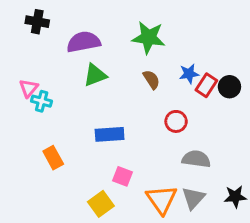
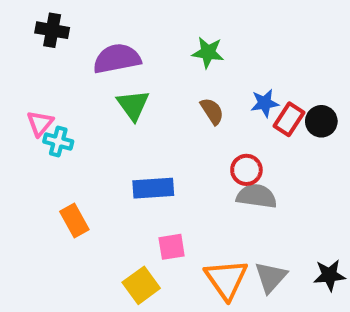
green star: (149, 38) -> (208, 52), size x0.7
green triangle: (95, 75) -> (133, 105), turned -45
gray semicircle: (196, 159) -> (257, 196), moved
pink square: (123, 176) -> (172, 247), turned -30

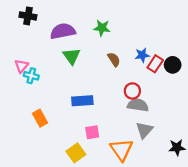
green star: (208, 52) -> (102, 28), moved
gray triangle: (271, 277) -> (144, 130), moved

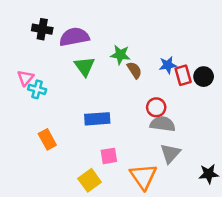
black cross: (28, 16) -> (42, 29), moved
green star: (102, 28) -> (120, 55), moved
red rectangle: (155, 64) -> (183, 75), turned -49

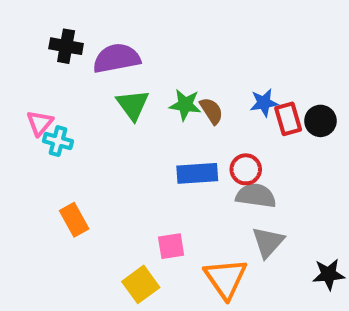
green star: (120, 55) -> (185, 105), moved
blue rectangle: (97, 119) -> (197, 173), moved

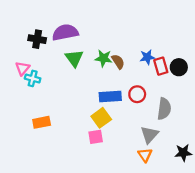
black cross: (66, 46) -> (37, 39), moved
gray semicircle: (256, 196) -> (164, 109), moved, turned 90
orange rectangle: (74, 220) -> (42, 122), turned -72
orange triangle: (226, 278) -> (145, 155), moved, size x0.6
yellow square: (141, 284) -> (101, 118), moved

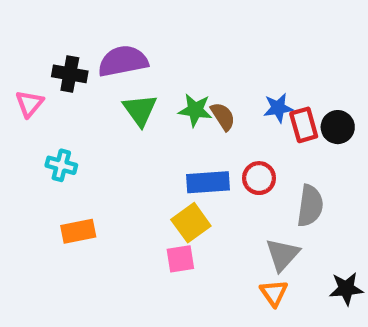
pink triangle: (22, 68) -> (29, 104), moved
cyan cross: (33, 78) -> (61, 165), moved

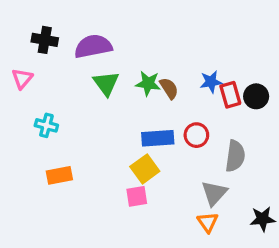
black cross: (70, 74) -> (45, 40), moved

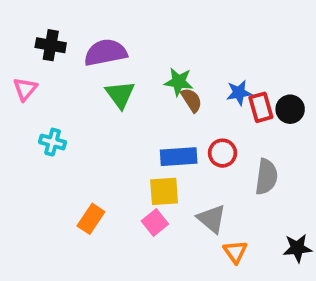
green star: (148, 83) -> (179, 82), moved
yellow square: (145, 169) -> (164, 191), turned 32
orange rectangle: (59, 175) -> (91, 219), moved, turned -45
gray triangle: (214, 193) -> (212, 219), moved, turned -32
pink square: (137, 196) -> (155, 222), turned -30

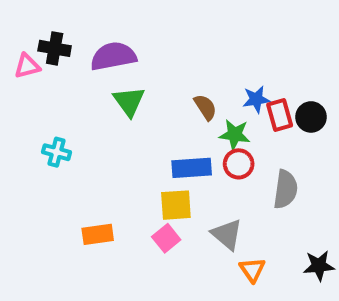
green star: (179, 82) -> (235, 135), moved
pink triangle: (25, 89) -> (27, 66), moved, turned 35
orange rectangle: (91, 219) -> (98, 234), turned 48

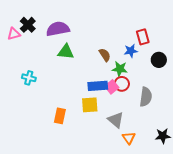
black cross: (55, 48) -> (28, 25), turned 35
green triangle: (129, 101) -> (66, 52), turned -48
red rectangle: (280, 115) -> (143, 37), moved
orange rectangle: (98, 234) -> (60, 116), moved, turned -70
pink square: (166, 238) -> (112, 87), moved

